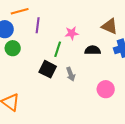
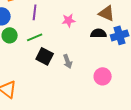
green line: (58, 49) -> (35, 37), moved, turned 49
black semicircle: (93, 50) -> (99, 33), moved

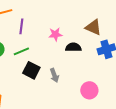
black semicircle: (99, 33) -> (73, 47), moved

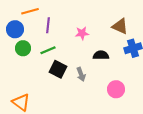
black semicircle: (73, 47) -> (101, 55), moved

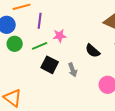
pink star: (82, 33) -> (60, 36), moved
black semicircle: (101, 55) -> (93, 51), turned -140

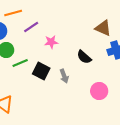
purple line: (40, 21) -> (31, 27), turned 49
green line: (40, 46) -> (20, 63), moved

